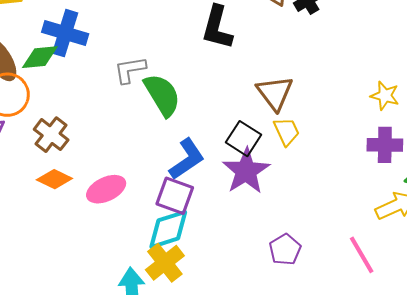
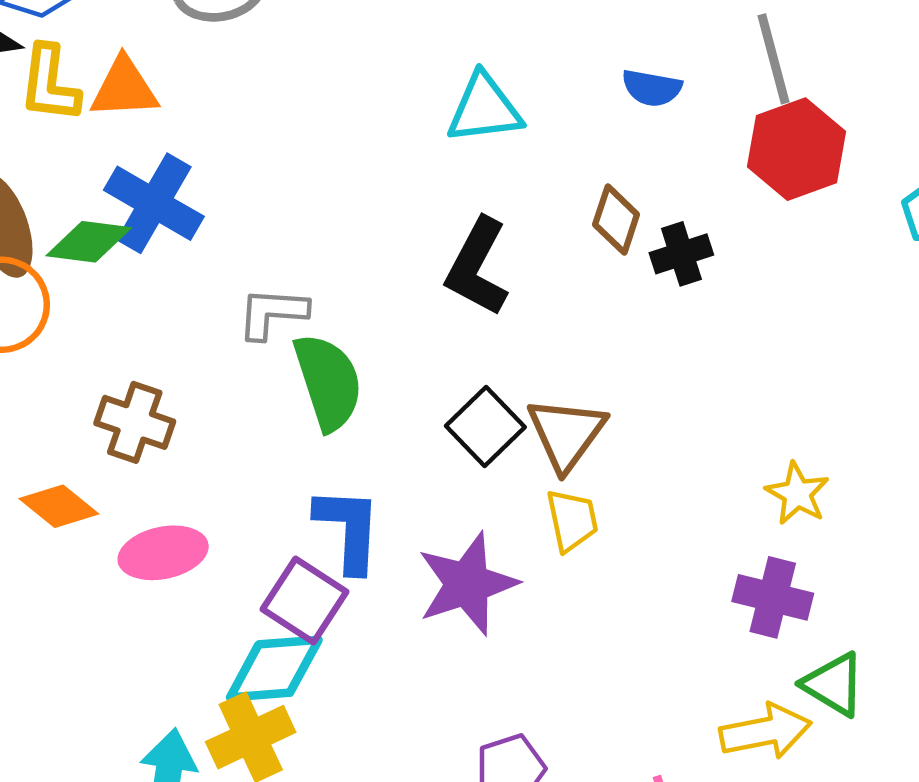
brown cross: (51, 135) -> (135, 422), moved, turned -32
black square: (243, 139) -> (485, 427), moved
blue L-shape: (187, 159) -> (348, 529), turned -66

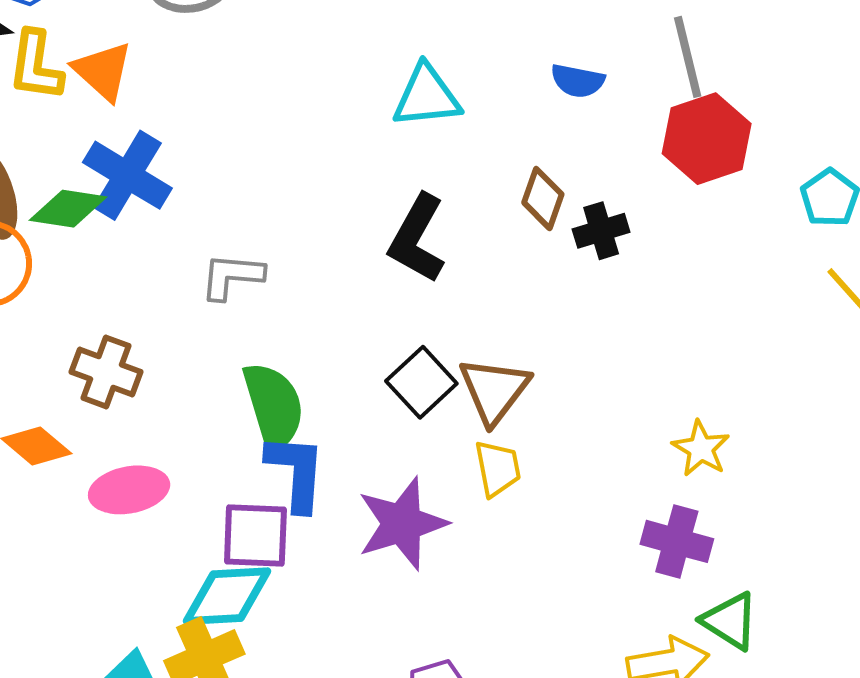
orange triangle: (124, 88) -> (103, 71), turned 44
green semicircle: (328, 382) -> (273, 406), moved
purple square: (305, 601) -> (255, 536), turned -32

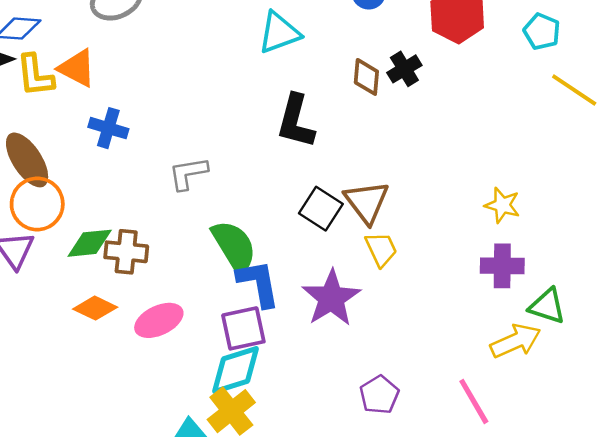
blue cross: (127, 175) -> (108, 128), size x0.7
green diamond: (68, 209) -> (90, 243), moved
black cross: (601, 231) -> (404, 69), moved

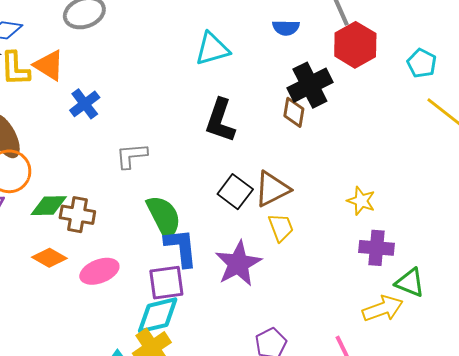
black cross: (404, 69) -> (310, 85), size x1.6
brown diamond: (366, 77) -> (294, 112), moved
blue cross: (108, 128) -> (85, 104), moved, turned 32
brown triangle: (367, 202) -> (272, 189), turned 36
yellow star: (502, 205) -> (361, 201), moved

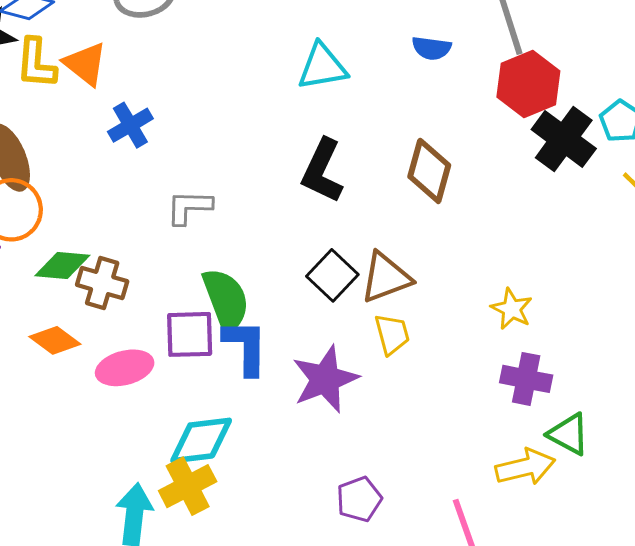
black cross: (310, 85) -> (564, 139), moved, turned -33
brown diamond: (294, 112) -> (429, 171), size x1.4
purple square: (166, 283) -> (190, 334), moved

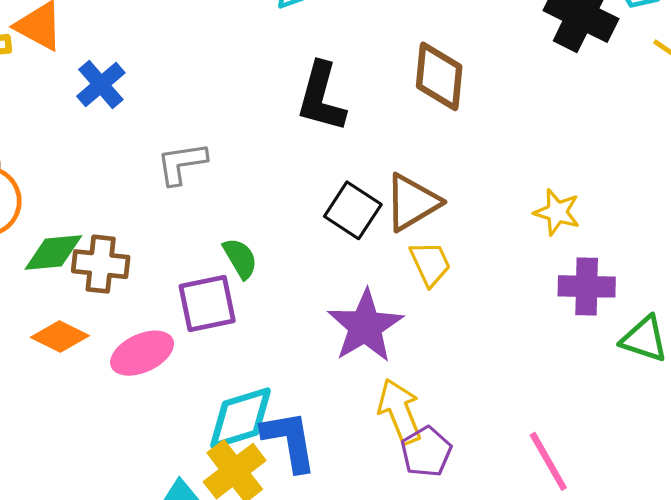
green semicircle: (226, 300) -> (240, 258), size x0.6
blue L-shape: (245, 347) -> (289, 441), moved
yellow arrow: (525, 467) -> (400, 411), moved, turned -88

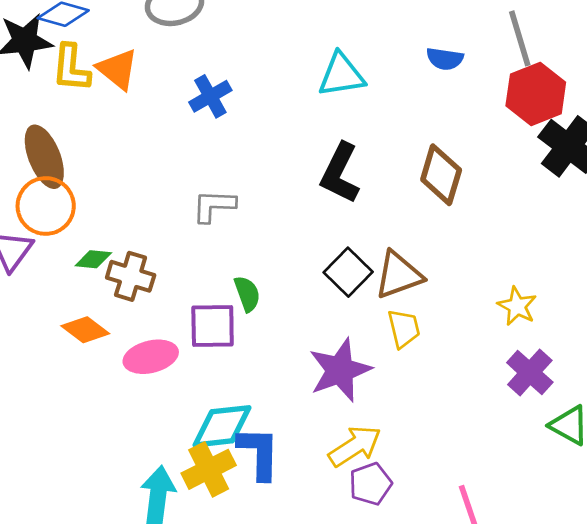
blue cross: (101, 85) -> (210, 96), moved
green diamond: (53, 252) -> (93, 259), size x0.7
purple cross: (587, 286) -> (530, 372), turned 30
yellow arrow: (400, 411) -> (355, 446), turned 68

